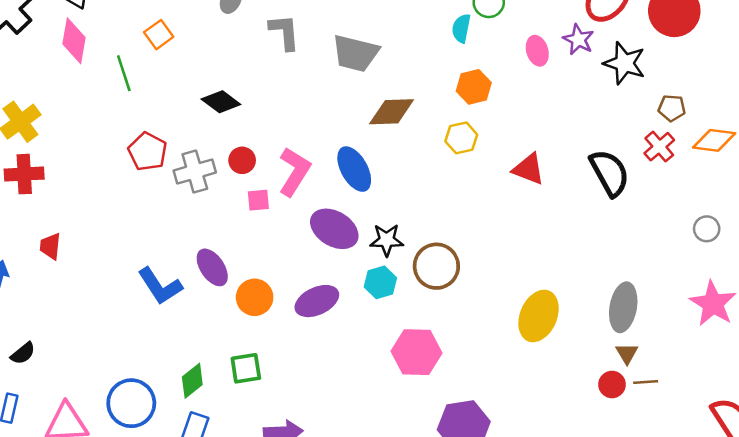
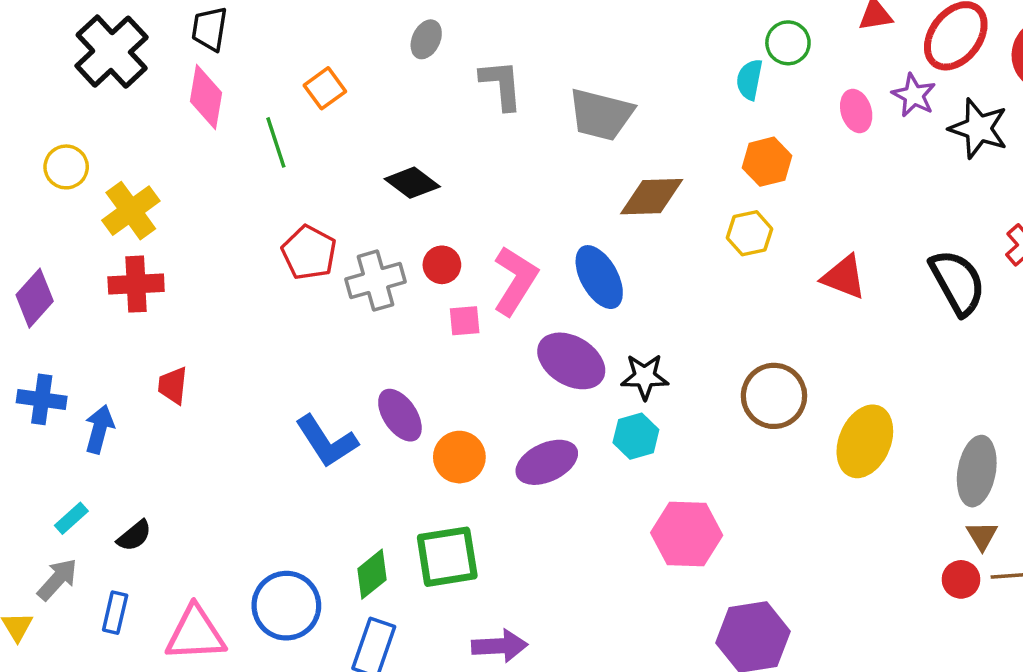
brown circle: (436, 266) -> (774, 396), moved
yellow ellipse: (539, 316) -> (865, 441), moved
green square: (246, 368) -> (447, 557), size x1.4

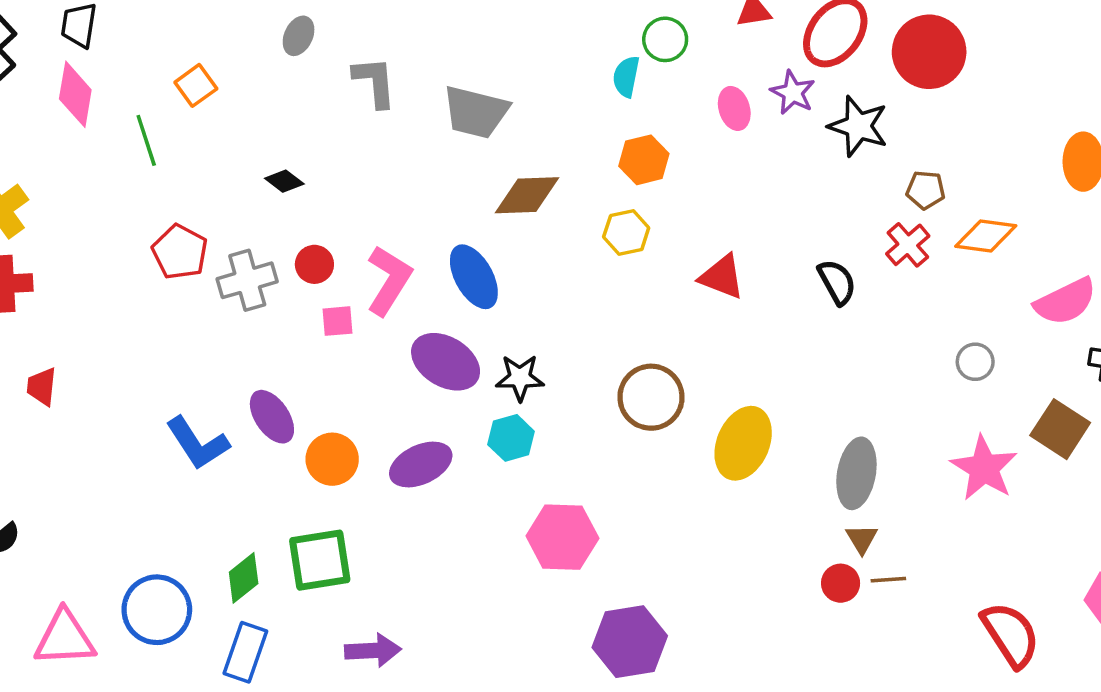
black diamond: (412, 183) -> (284, 181), size x0.7
black semicircle: (958, 282) -> (837, 282), size x0.7

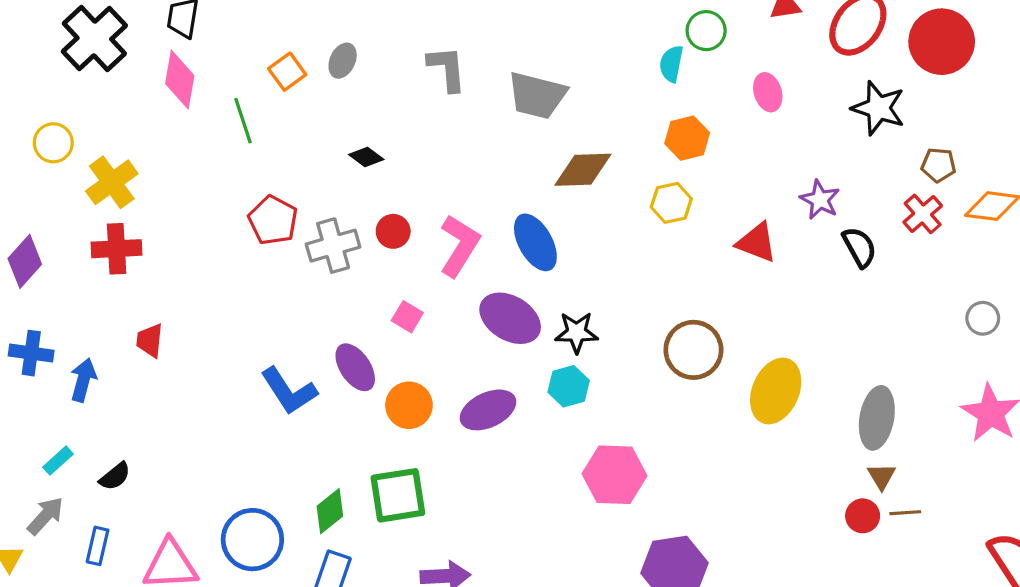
gray ellipse: (299, 36) -> (343, 61), moved
purple star: (793, 93) -> (820, 200), moved
pink square: (337, 321) -> (407, 317), moved, turned 36

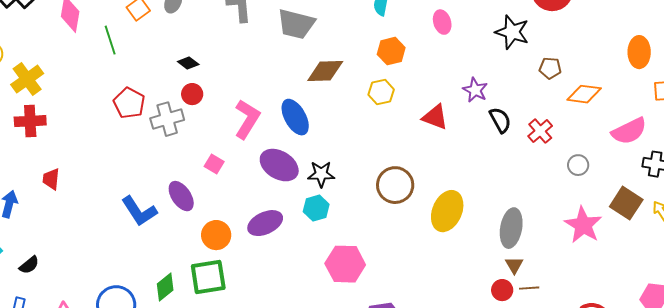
red cross: (923, 214) -> (540, 131), moved
red circle: (393, 231) -> (192, 94), moved
orange circle: (409, 405) -> (216, 235), moved

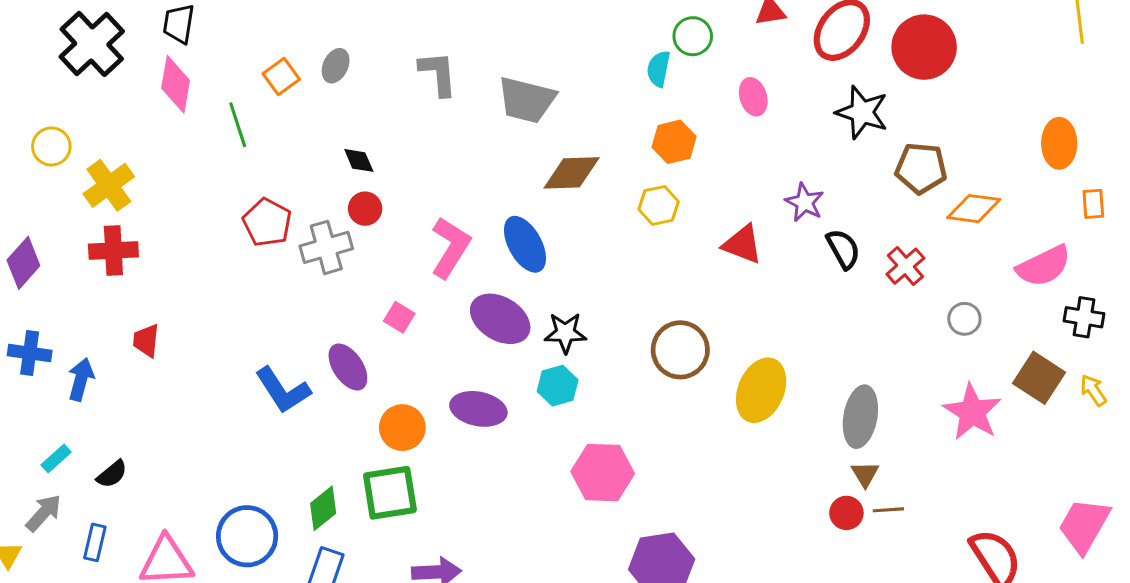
black diamond: (188, 63) -> (359, 160), turned 30
brown pentagon: (550, 68) -> (921, 168), size x1.5
purple ellipse: (265, 223) -> (478, 409), turned 36

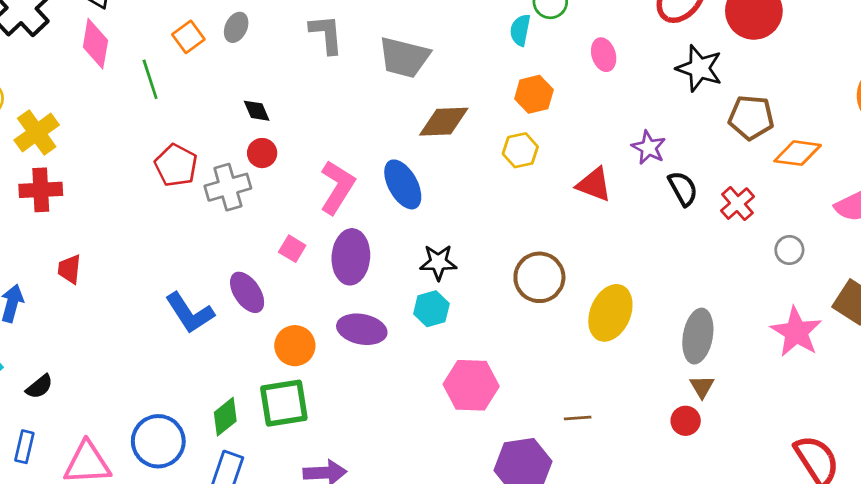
purple ellipse: (500, 319) -> (351, 257), moved, turned 63
brown line: (888, 510) -> (578, 418), moved

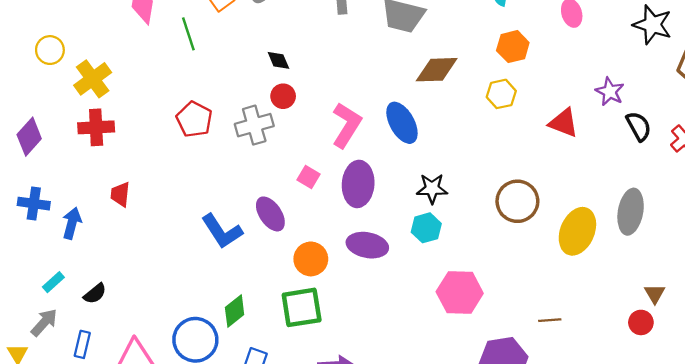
red pentagon: (176, 165) -> (194, 119), moved
gray ellipse: (698, 336) -> (631, 212), moved
green diamond: (225, 417) -> (235, 311), moved

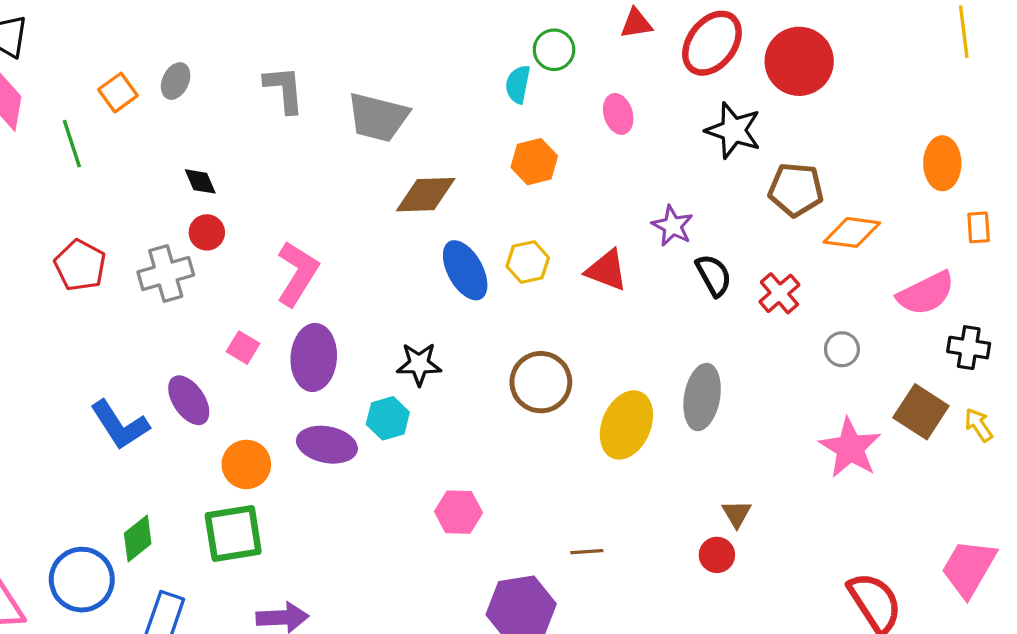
yellow hexagon: (501, 94) -> (528, 262), moved
blue ellipse: (402, 123) -> (465, 270), moved
cyan hexagon: (426, 228) -> (388, 418), moved
pink hexagon: (460, 292) -> (459, 512), size x0.7

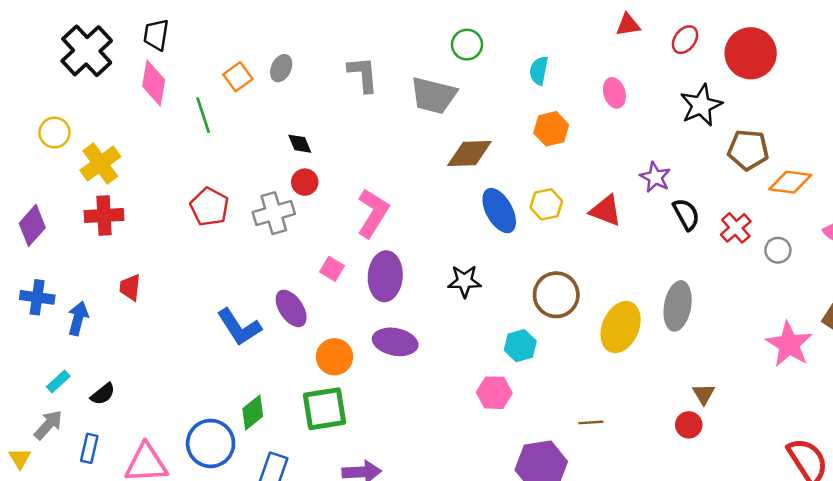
red ellipse: (712, 43) -> (685, 40), size x0.6
green circle: (554, 50) -> (467, 45), moved
black star: (733, 130) -> (701, 105), turned 30
gray circle: (842, 349) -> (778, 250), moved
cyan hexagon: (388, 418) -> (520, 346), moved

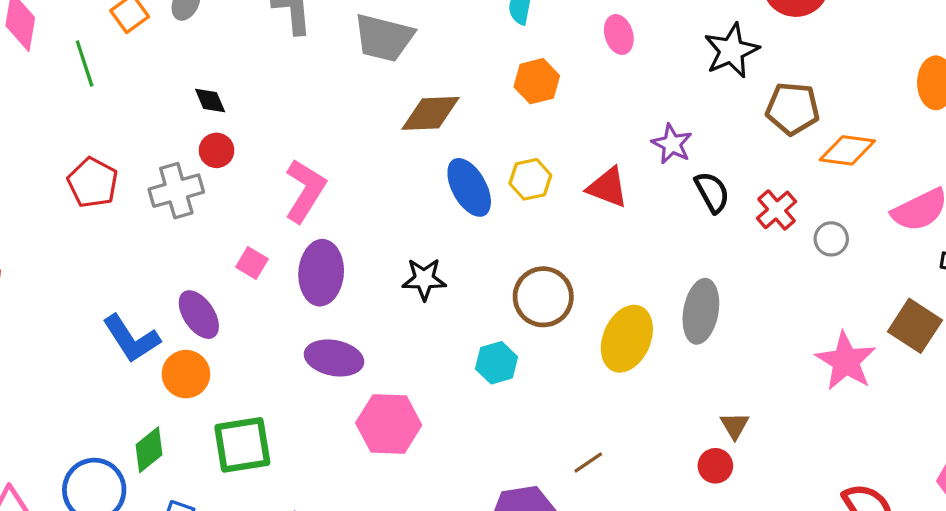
orange circle: (334, 357) -> (186, 374), moved
pink hexagon: (494, 393) -> (389, 424), moved, size x1.4
brown line: (591, 422) -> (588, 463), turned -30

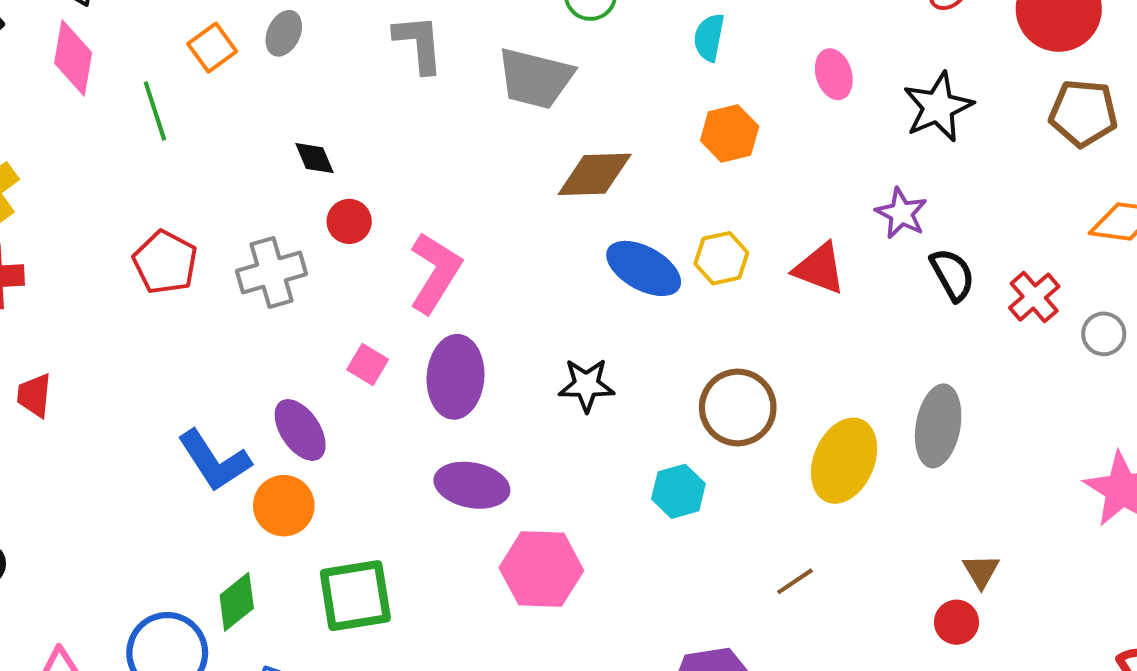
black star: (731, 51) -> (938, 107), moved
brown pentagon: (793, 109) -> (1083, 113), moved
red circle: (217, 150) -> (349, 221), moved
blue ellipse: (469, 187) -> (644, 268), turned -32
brown line: (588, 463) -> (795, 581), moved

